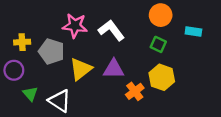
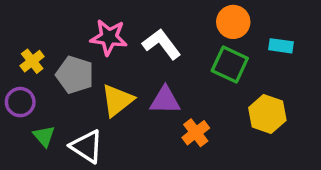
yellow cross: (22, 42) -> (32, 61), turned -35
green square: (158, 44) -> (230, 65), size x1.5
yellow hexagon: (162, 77) -> (267, 114), moved

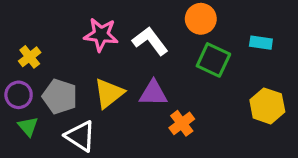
orange circle: (233, 22) -> (201, 19), moved
gray pentagon: (75, 75) -> (60, 96), moved
yellow hexagon: (267, 114) -> (267, 106), moved
green triangle: (44, 136) -> (28, 127), moved

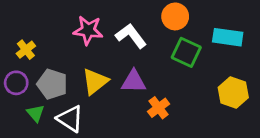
cyan rectangle: (261, 43) -> (228, 37), size x1.5
green triangle: (28, 127) -> (36, 113), moved

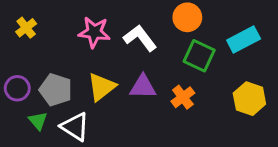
cyan rectangle: (228, 37) -> (244, 39), turned -36
yellow cross: (26, 50) -> (26, 28), moved
orange cross: (159, 108) -> (183, 97), moved

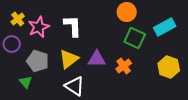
pink star: (94, 32) -> (39, 27), moved, turned -30
white L-shape: (140, 38) -> (73, 26), moved, turned 35
purple circle: (17, 88) -> (12, 44), moved
white triangle: (75, 127) -> (75, 86), moved

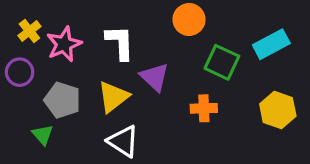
orange circle: (127, 12) -> (189, 19), moved
purple triangle: (97, 59) -> (154, 77), moved, turned 42
orange cross: (124, 66) -> (204, 108), turned 35

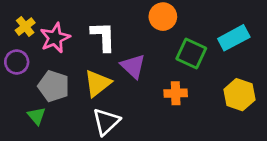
white triangle: (123, 141) -> (106, 122), turned 44

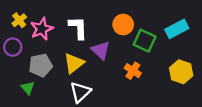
orange circle: (163, 17) -> (123, 25), moved
gray pentagon: (54, 86) -> (41, 65), turned -30
orange cross: (176, 93) -> (133, 71), turned 35

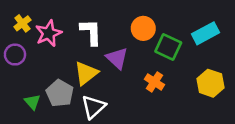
gray pentagon: (41, 65) -> (60, 93), moved, turned -30

